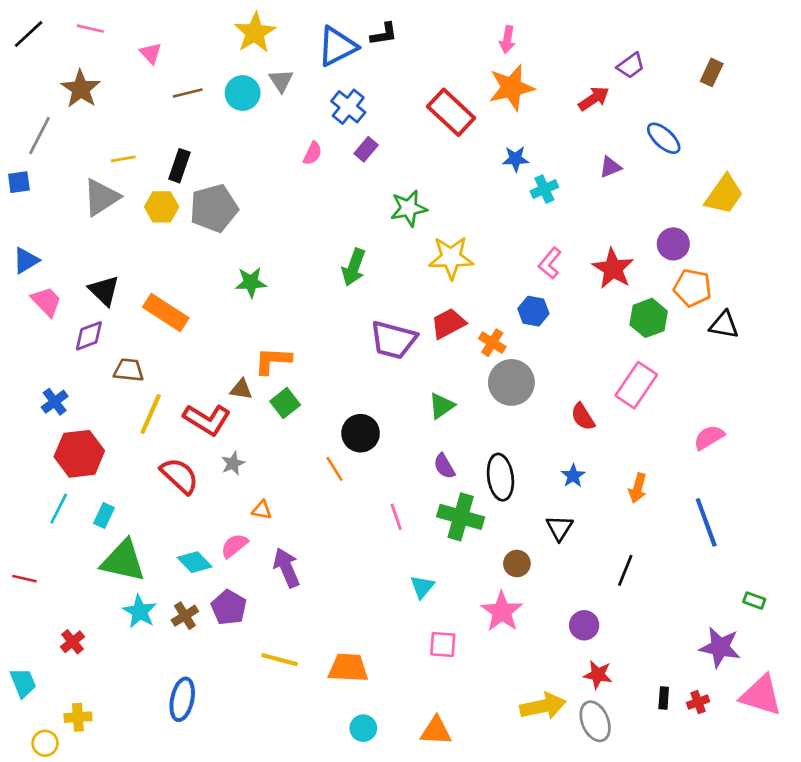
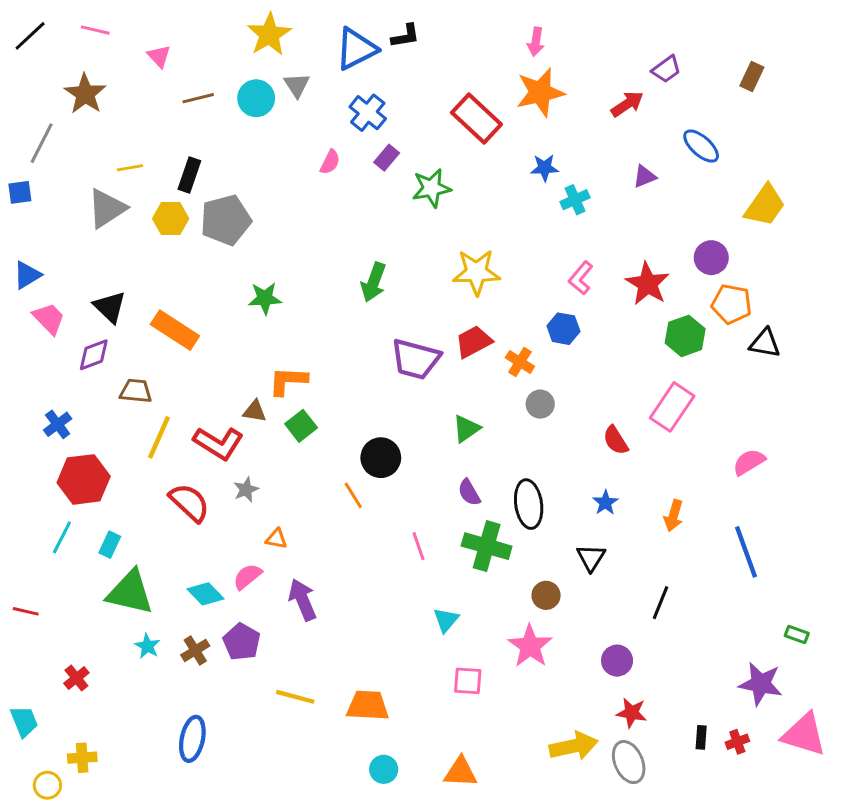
green star: (409, 208) -> (432, 188), moved
gray circle: (511, 382) -> (540, 404), size x0.6
cyan star: (140, 612) -> (147, 646), size x0.7

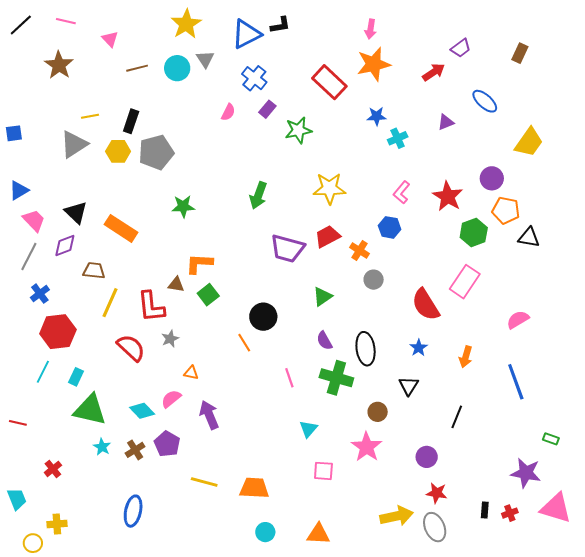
gray line: (42, 143) -> (29, 257), moved
red semicircle: (616, 440) -> (426, 305), size x1.6
red L-shape: (218, 443) -> (151, 307), turned 52

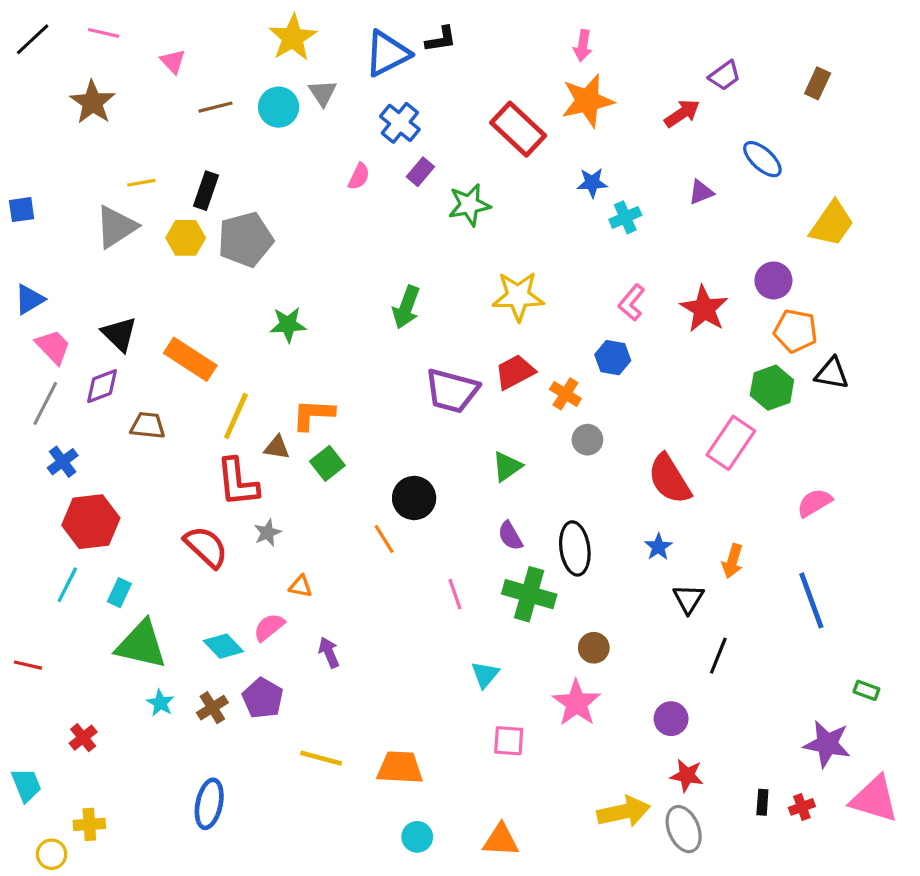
green hexagon: (474, 232) -> (772, 388), moved
yellow line: (110, 303) -> (236, 416), moved
black triangle: (409, 386) -> (688, 599), moved
purple arrow: (209, 415) -> (329, 652), size x0.7

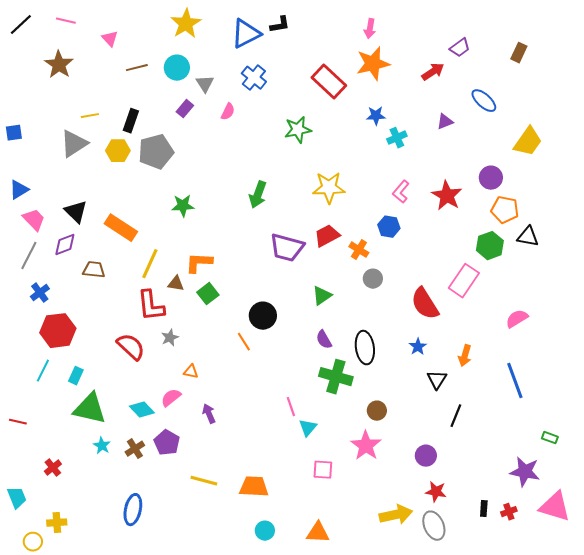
gray triangle: (323, 93) -> (205, 84), moved
purple rectangle: (420, 172) -> (185, 109), moved
pink line: (455, 594) -> (291, 407), moved

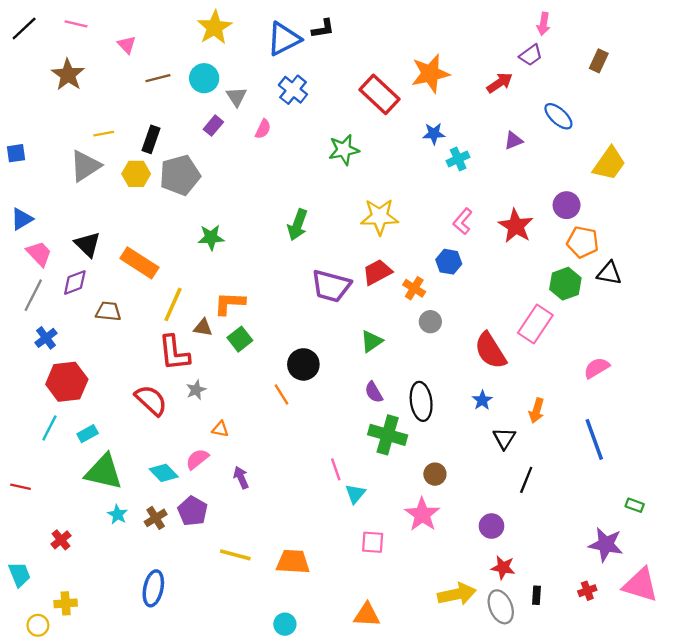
pink arrow: (370, 29) -> (543, 24), moved
cyan rectangle: (76, 376) -> (88, 434), turned 36
black rectangle: (484, 509) -> (537, 595), moved
cyan circle: (265, 531) -> (285, 624), moved

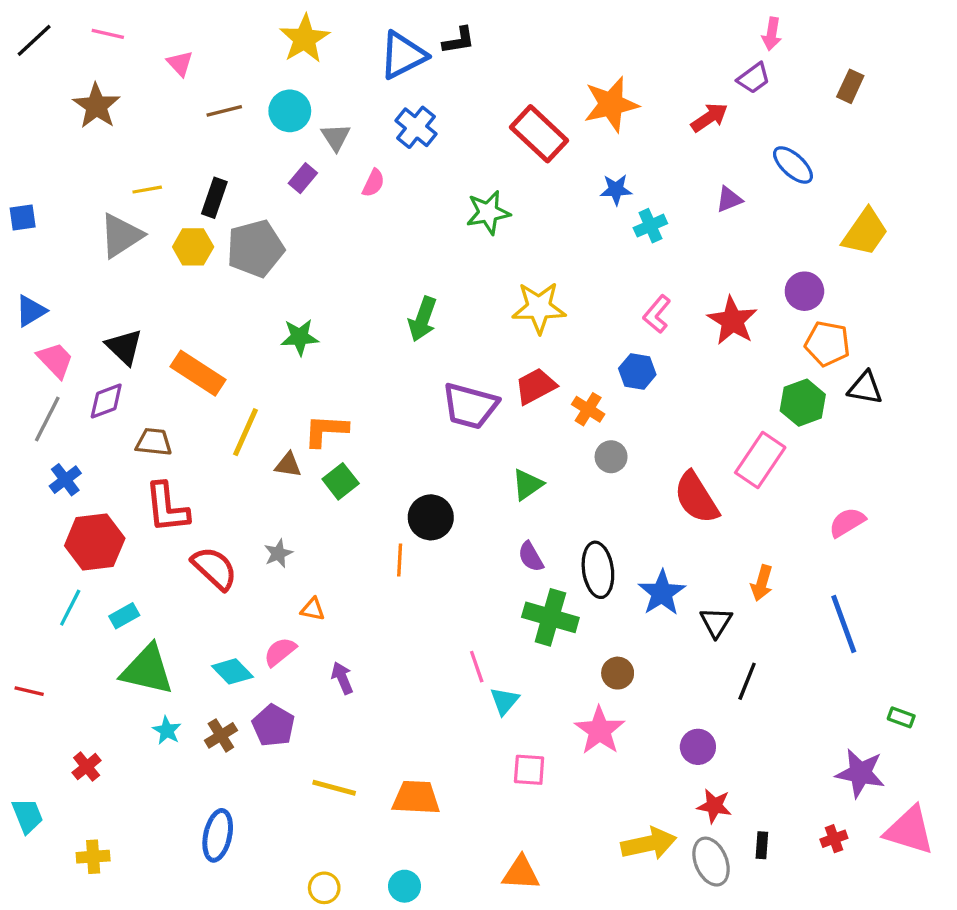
red L-shape: (174, 353) -> (167, 508), moved
orange line: (281, 394) -> (400, 560), turned 35
blue star: (482, 400) -> (662, 593), moved, size x1.6
yellow circle: (38, 625) -> (324, 888), moved

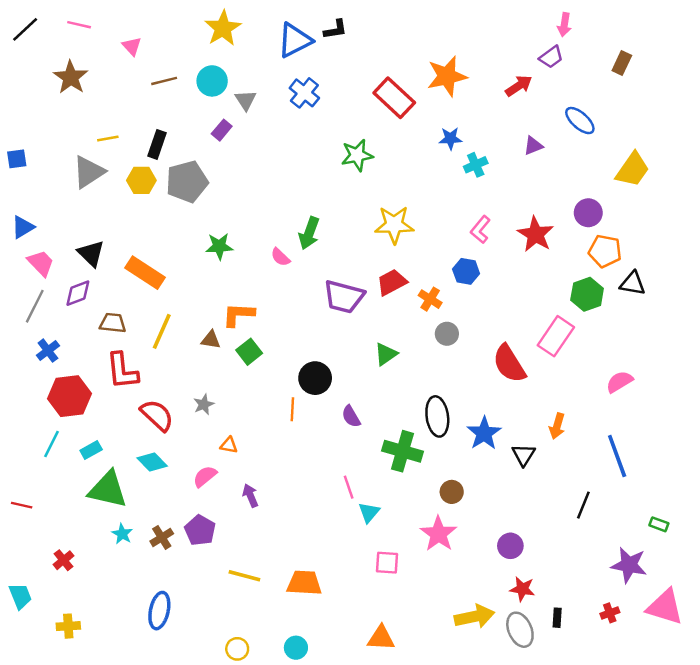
pink semicircle: (373, 183) -> (280, 257), moved, turned 108
yellow line: (246, 432) -> (162, 331), moved
purple semicircle: (531, 557) -> (351, 416), moved
cyan diamond: (232, 671) -> (152, 462), moved
black line: (747, 681) -> (583, 505), moved

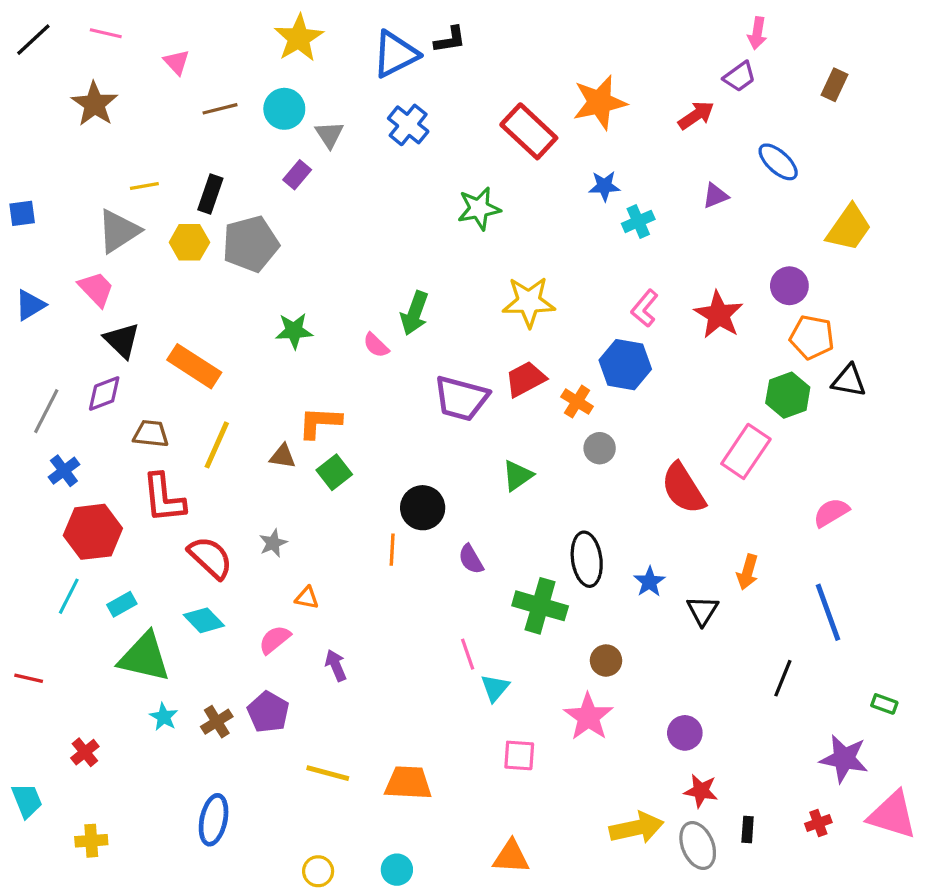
pink trapezoid: (41, 263) -> (96, 289), moved
blue hexagon: (466, 271) -> (625, 365), size x1.4
blue star: (484, 433) -> (649, 582), size x0.7

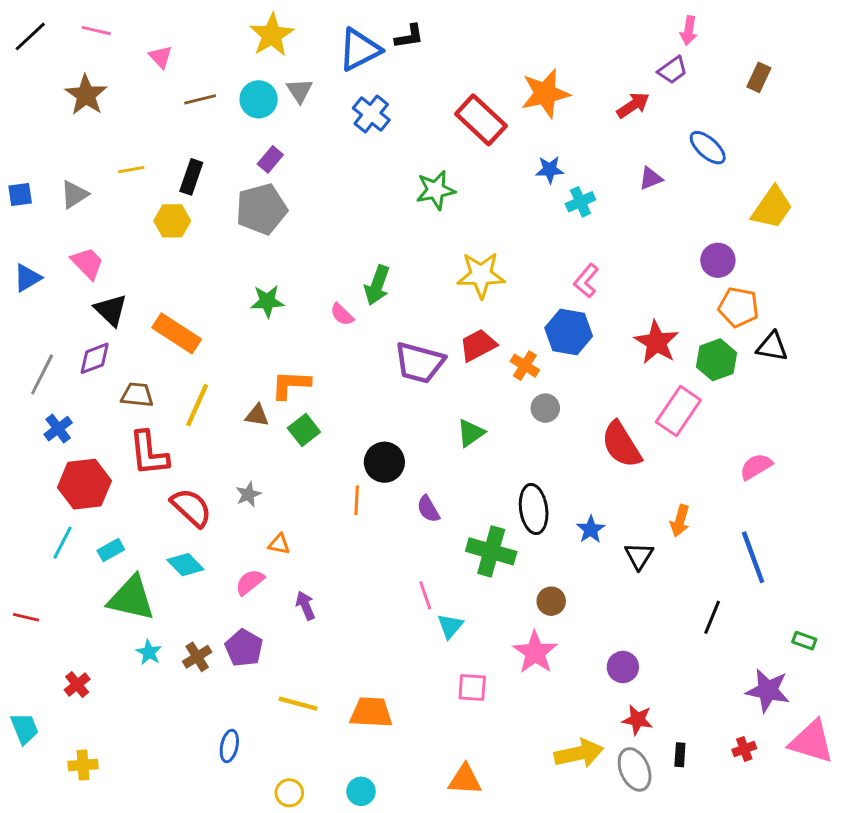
gray triangle: (329, 135) -> (300, 91), moved
gray triangle: (119, 231) -> (74, 194), moved, size x0.7
gray pentagon: (251, 244) -> (261, 209), moved
red star: (719, 315) -> (657, 342), moved
blue ellipse: (214, 820) -> (229, 746), moved, size x0.7

